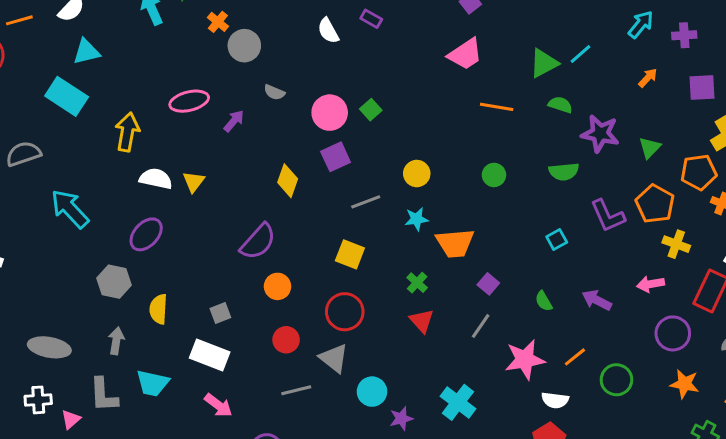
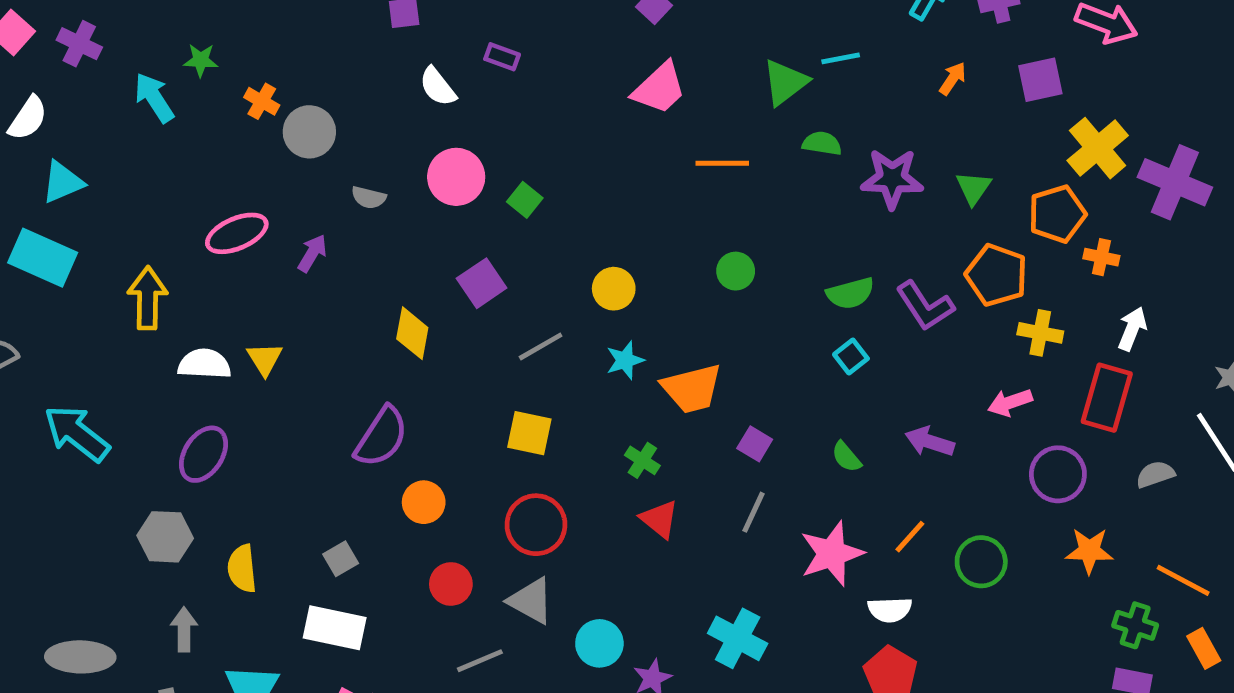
cyan line: (580, 54) -> (841, 58), turned 40
pink circle: (330, 113) -> (456, 177), moved
green semicircle: (564, 172) -> (850, 293), moved

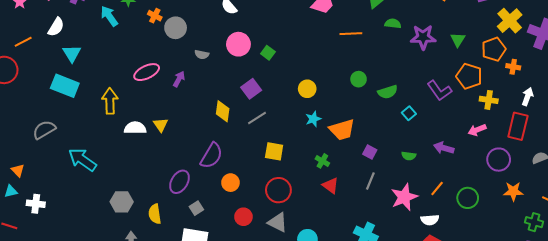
cyan triangle: (62, 182) -> (72, 53), turned -36
green semicircle: (850, 293) -> (388, 92), moved
gray line: (541, 346) -> (257, 118), moved
purple ellipse: (203, 454) -> (179, 182), moved
green semicircle: (846, 457) -> (409, 156), turned -40

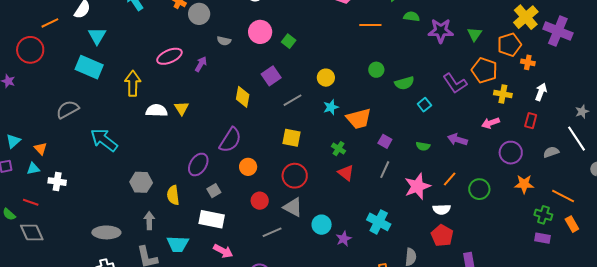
gray line: (257, 118) -> (293, 100), moved
red rectangle: (518, 126) -> (531, 121), size x0.6

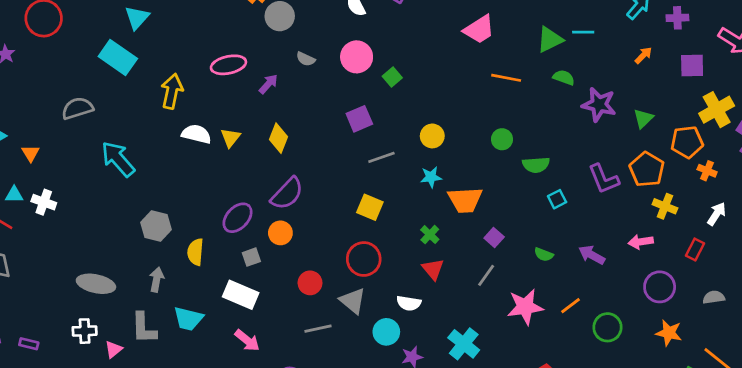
yellow diamond: (243, 97) -> (278, 138), moved
orange circle: (248, 167) -> (280, 233), moved
cyan triangle: (33, 169) -> (14, 195), moved
white semicircle: (442, 209) -> (409, 303), moved

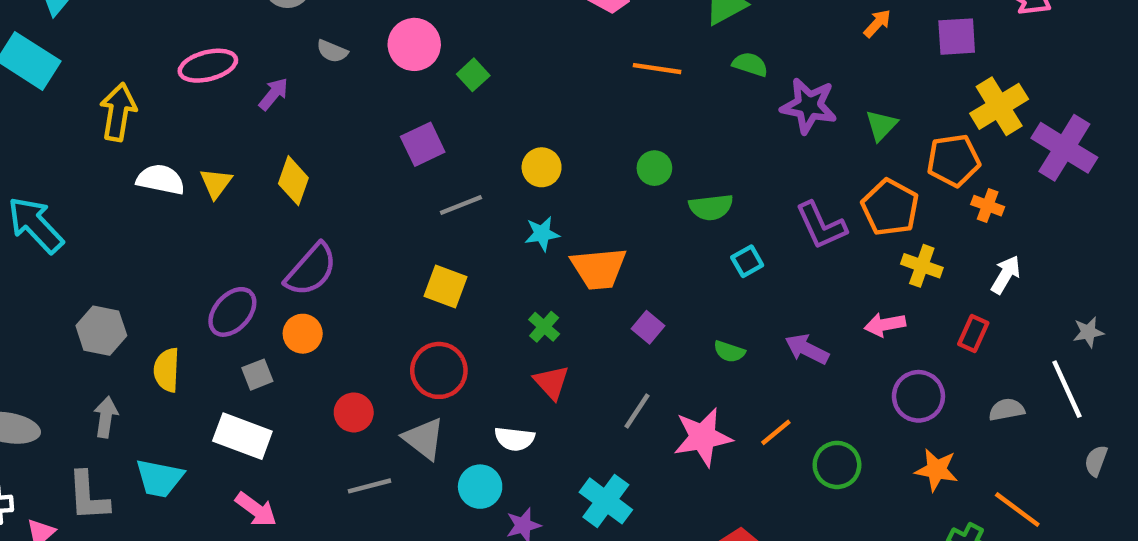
gray line: (486, 275) -> (637, 411), moved

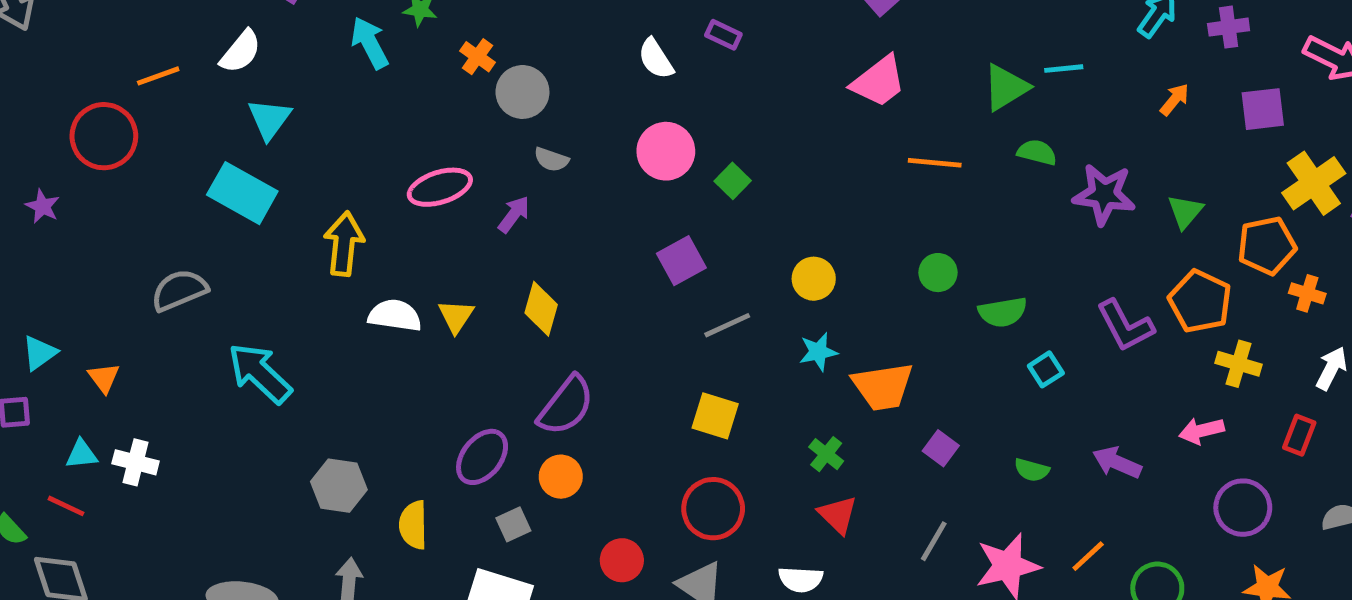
gray semicircle: (332, 51) -> (551, 159), moved

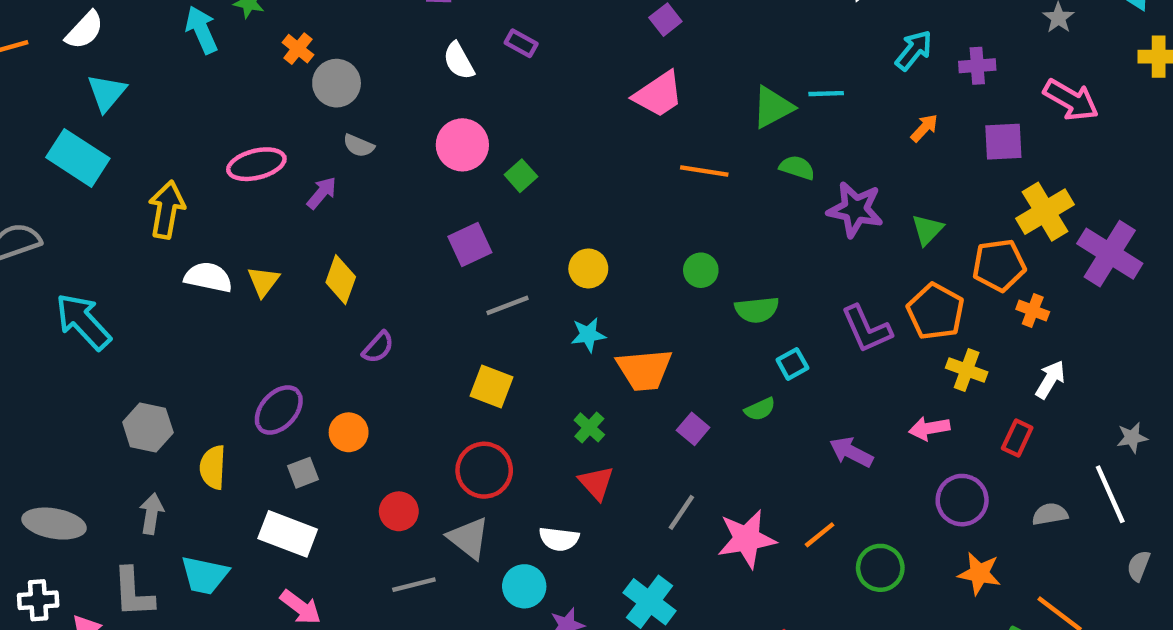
purple semicircle: (566, 406) -> (378, 347), moved, size x0.6
green semicircle: (1032, 470) -> (760, 409), moved, turned -44

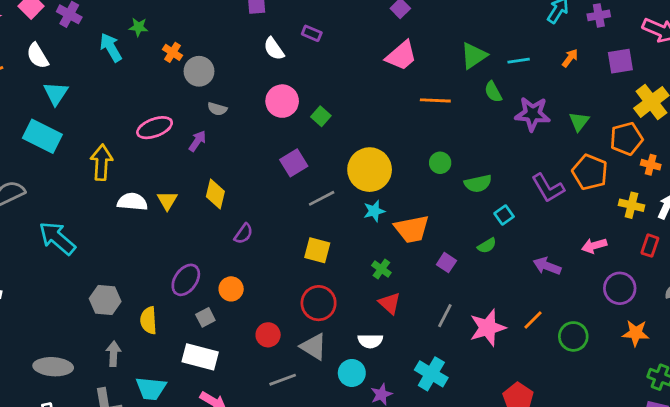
white semicircle: (85, 30) -> (38, 56), turned 112
cyan line: (826, 94) -> (519, 61), moved
green semicircle: (797, 168) -> (493, 92), turned -130
yellow circle: (588, 268) -> (370, 170), size x1.8
yellow cross: (967, 370) -> (631, 205), moved

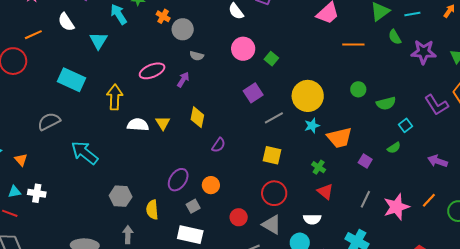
cyan triangle: (56, 93) -> (98, 41), moved

